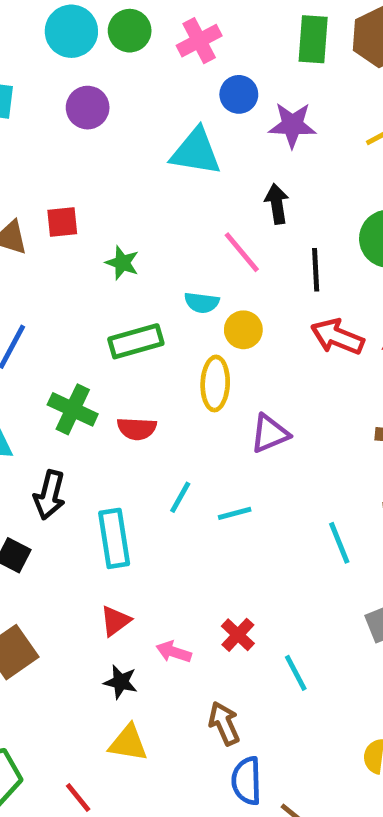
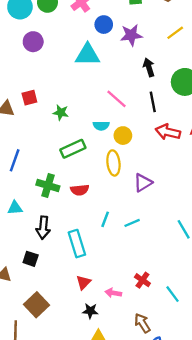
black arrow: (277, 204) -> (149, 67), moved

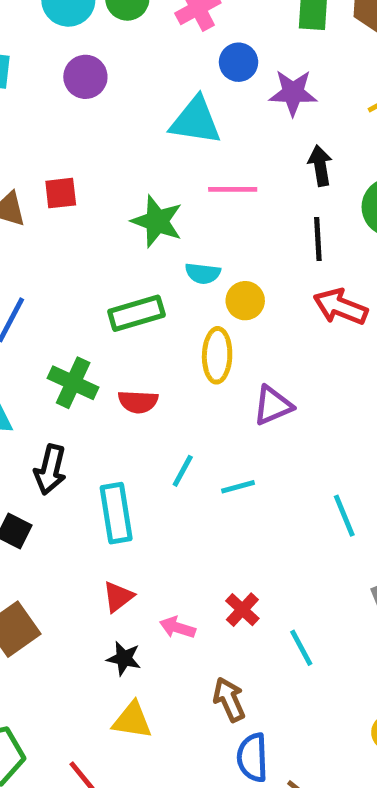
pink line: (117, 99) -> (233, 189), moved, turned -50
green star: (61, 113) -> (157, 221), moved, size x1.5

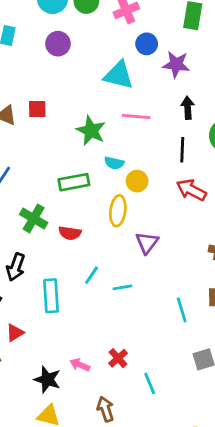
purple triangle: (273, 405) -> (147, 243), turned -35
red triangle: (118, 597) -> (15, 333), moved
black star: (124, 658) -> (47, 380), size x1.4

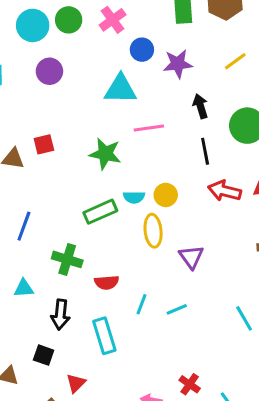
cyan semicircle: (114, 163) -> (134, 197), moved
red semicircle: (70, 233) -> (107, 282), moved

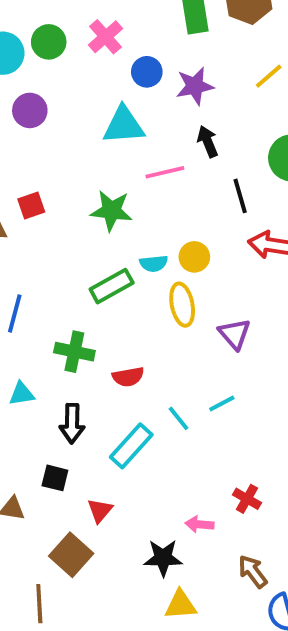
black arrow: (200, 106) -> (208, 142), moved
cyan line: (142, 304) -> (178, 418), moved, turned -55
cyan rectangle: (104, 336) -> (131, 446), turned 64

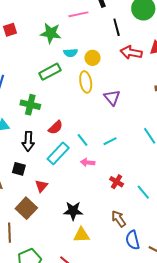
cyan semicircle: (154, 263) -> (71, 53), moved
red semicircle: (128, 377) -> (56, 127), moved, turned -35
cyan line: (222, 403) -> (110, 141), moved
pink arrow: (199, 524) -> (88, 162), moved

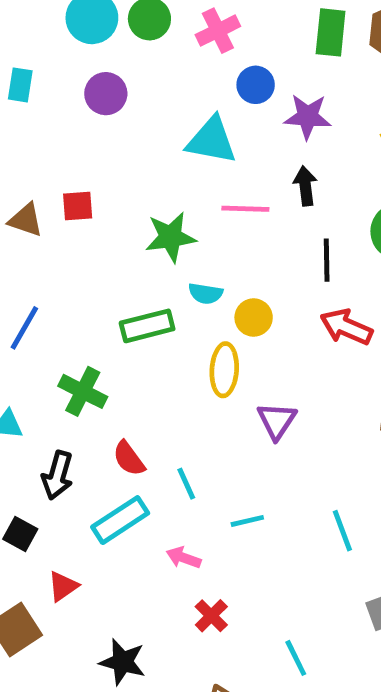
green star: (51, 33) -> (170, 237), turned -30
red semicircle: (56, 127) -> (129, 459), turned 84
cyan line: (83, 140) -> (186, 484), moved
red cross: (117, 182) -> (211, 616), moved

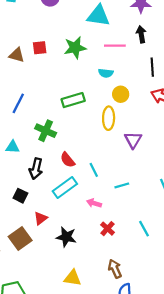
green star: (170, 237) -> (75, 48), moved
cyan semicircle: (206, 293) -> (106, 73), moved
cyan line: (296, 658) -> (144, 229), moved
black star: (123, 662) -> (66, 237), moved

